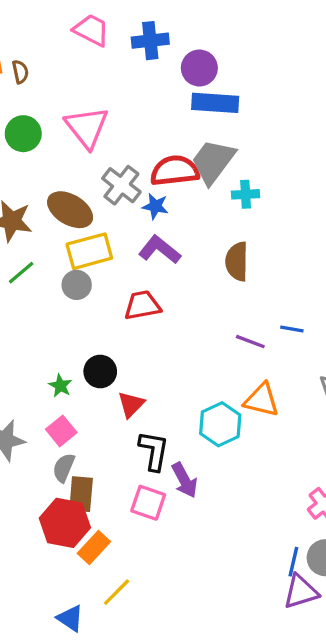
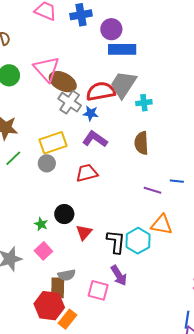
brown ellipse: (70, 210) -> (63, 82), moved
black L-shape: (154, 451) -> (116, 242), moved
gray semicircle: (64, 468) -> (67, 275), moved, turned -120

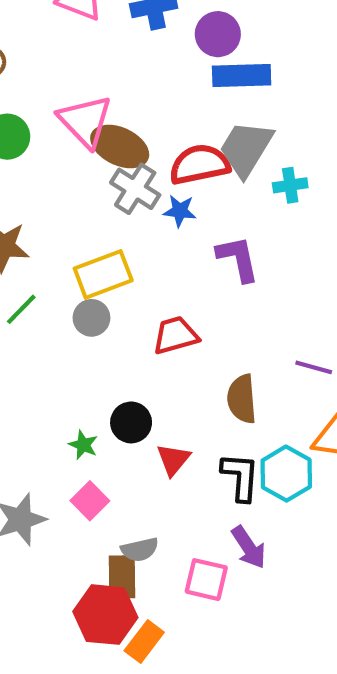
purple L-shape: (95, 139) -> (238, 259), moved, turned 45
brown semicircle: (141, 143) -> (242, 399), moved

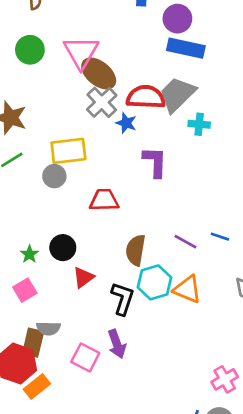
cyan hexagon: (286, 474) -> (154, 282), moved

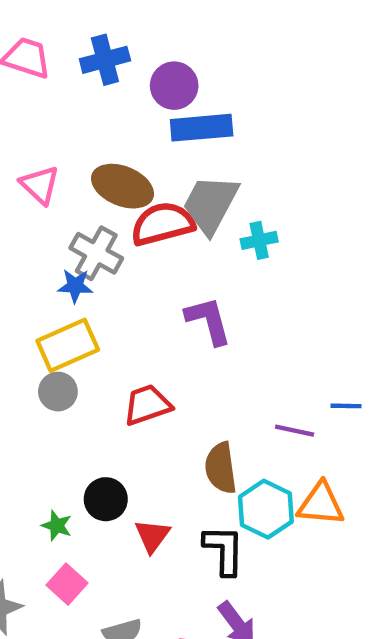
pink triangle: (81, 52) -> (40, 185), size x0.7
brown ellipse: (99, 73) -> (123, 186), moved
blue star: (126, 123) -> (75, 286), moved

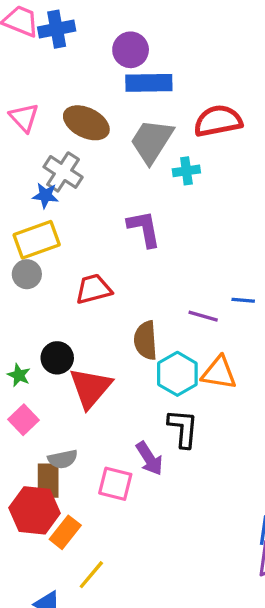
blue cross: (105, 60) -> (57, 29), moved
red semicircle: (163, 224) -> (218, 121), moved
red triangle: (152, 536) -> (90, 388), size x1.6
black L-shape: (224, 550) -> (183, 428), moved

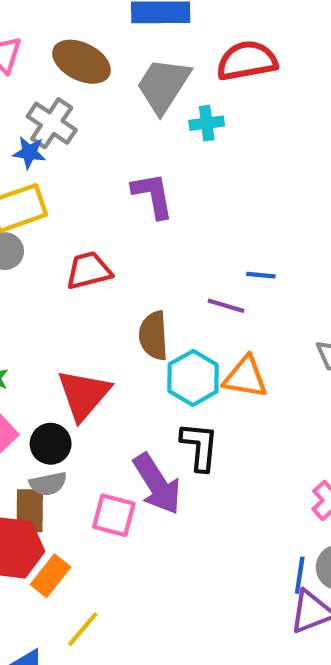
blue line: (243, 300) -> (261, 275), moved
black circle: (57, 358) -> (51, 444), moved
purple arrow: (149, 459) -> (157, 484), size x1.4

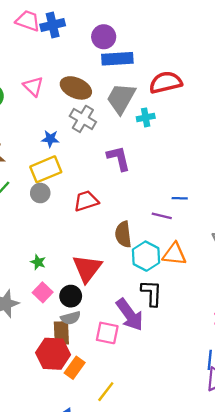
gray cross: (52, 123) -> (83, 119), moved
yellow line: (83, 629) -> (106, 392), moved

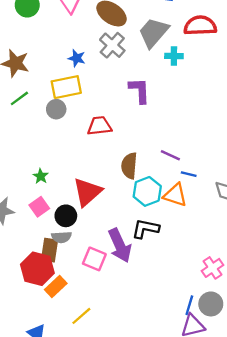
blue line: (180, 198) -> (189, 174), moved
black L-shape: (152, 293) -> (145, 229), turned -92

